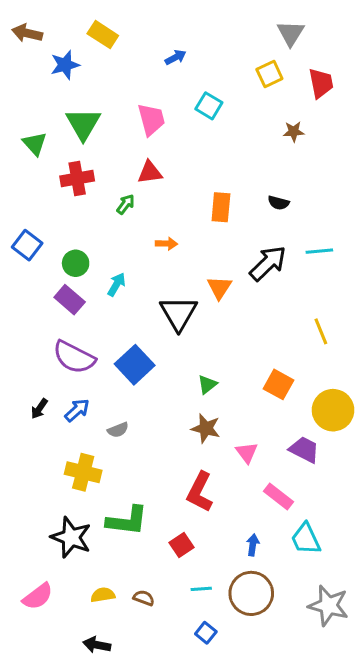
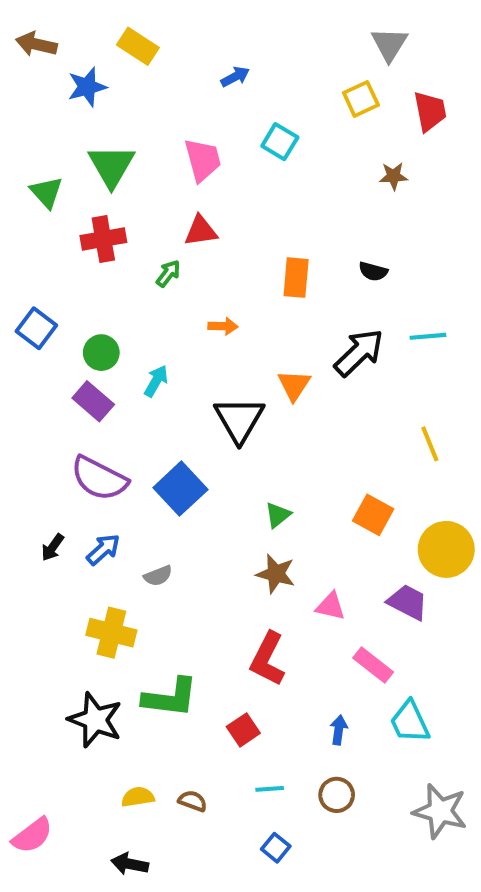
pink triangle: (247, 453) -> (331, 606), turned -40
brown circle: (251, 593) -> (337, 795), size x0.6
pink semicircle: (38, 596) -> (32, 835), moved

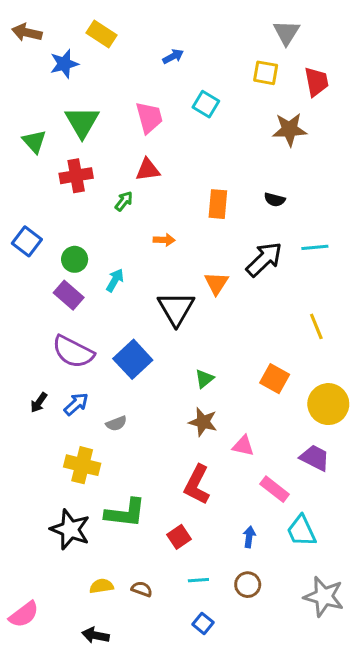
yellow square: (361, 99) -> (266, 73), turned 35
brown star: (393, 176) -> (289, 129), size x1.6
purple trapezoid: (408, 602) -> (315, 458), moved

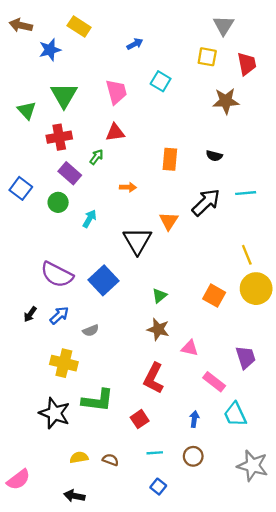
purple rectangle: (69, 295) -> (70, 173), moved
yellow circle: (328, 404) -> (256, 289), moved
purple trapezoid: (315, 458) -> (246, 357), turned 45

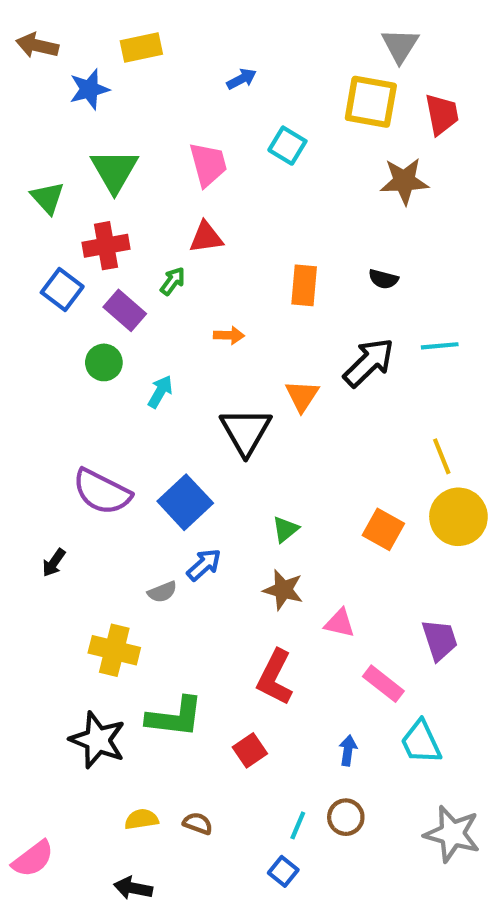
yellow rectangle: (79, 26) -> (141, 48), turned -45
yellow square: (207, 57) -> (371, 102), size x1.5
blue square: (21, 188) -> (62, 289), moved
blue arrow: (59, 315) -> (204, 565), moved
cyan line: (155, 453) -> (298, 825), moved, turned -63

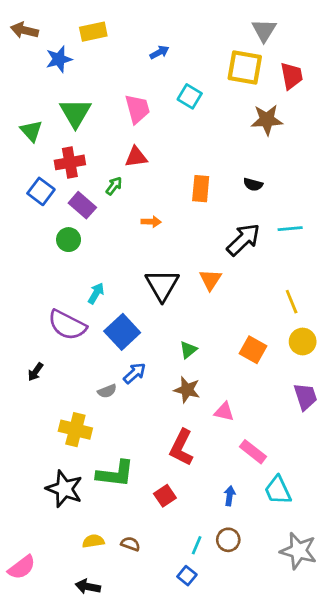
cyan arrow: (160, 392) -> (96, 293), moved
orange triangle: (302, 396) -> (210, 280), moved
yellow circle: (458, 517) -> (303, 342), size x0.7
purple trapezoid: (440, 640) -> (305, 397), moved

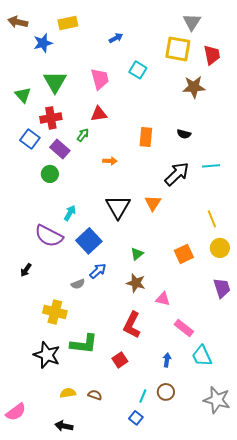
orange square: (253, 350) -> (184, 254), turned 36

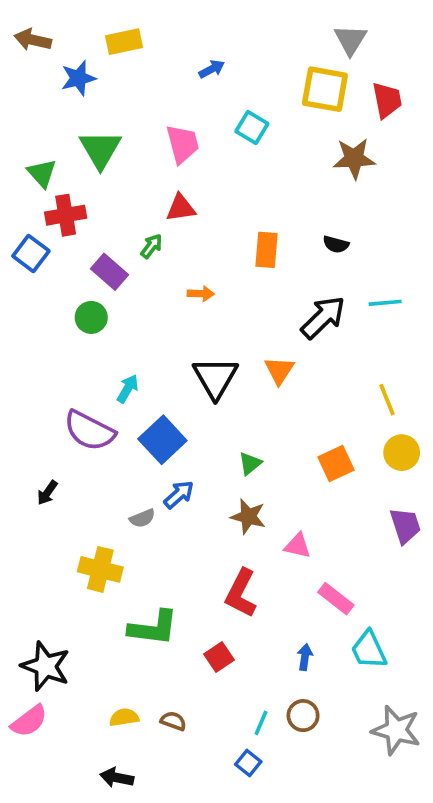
red cross: (51, 118) -> (66, 215), moved
blue square: (30, 139) -> (31, 254), moved
black star: (47, 355) -> (46, 666), moved
pink semicircle: (16, 412) -> (29, 721), moved

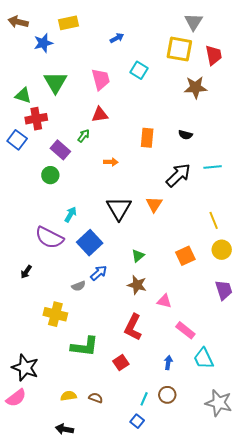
green triangle: (42, 173) -> (23, 95), turned -30

